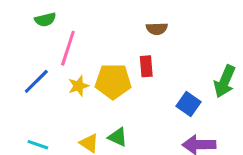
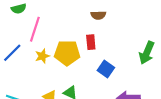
blue square: (188, 104) -> (106, 69), moved

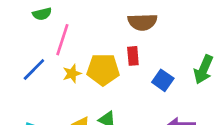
brown semicircle: (98, 15) -> (142, 22), size x1.5
blue square: (106, 69) -> (163, 80), moved

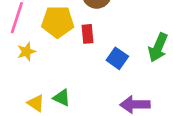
yellow pentagon: (103, 70) -> (58, 22), moved

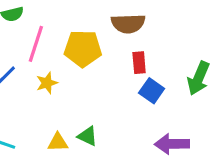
red rectangle: (87, 34) -> (139, 63), moved
yellow triangle: (36, 103) -> (58, 142), turned -36

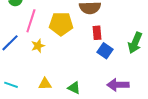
green triangle: (87, 136) -> (74, 88), moved

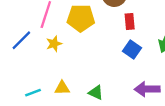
red rectangle: (97, 33) -> (130, 22), moved
cyan line: (11, 85) -> (33, 93), moved, turned -40

